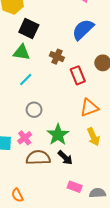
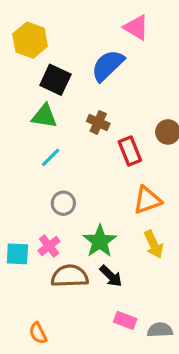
blue semicircle: (83, 30) -> (108, 65), moved

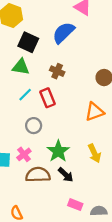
red rectangle: (130, 151) -> (47, 98), moved
orange triangle: (147, 200) -> (94, 112), moved

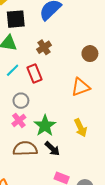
black square: (28, 42) -> (16, 19), turned -30
brown cross: (57, 71) -> (44, 47), turned 32
pink cross: (24, 154) -> (19, 120), moved

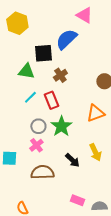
black square: (16, 19) -> (43, 53), moved
green star: (45, 126) -> (61, 126), moved
black arrow: (52, 149) -> (72, 160), moved

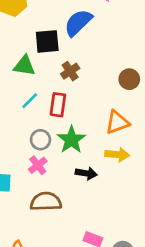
red rectangle: (51, 100) -> (58, 105), turned 30
yellow arrow: (95, 152) -> (117, 154), moved, turned -60
black arrow: (72, 160) -> (86, 173), moved, turned -35

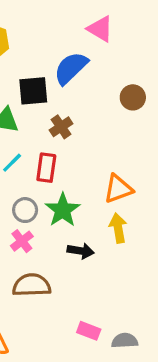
brown circle: (129, 79) -> (133, 97), moved
yellow arrow: (117, 154) -> (118, 228), turned -105

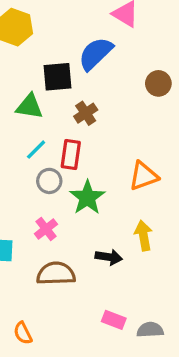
gray circle: (25, 210) -> (49, 181), moved
yellow arrow: (118, 228) -> (144, 236), moved
black arrow: (81, 251) -> (109, 257), moved

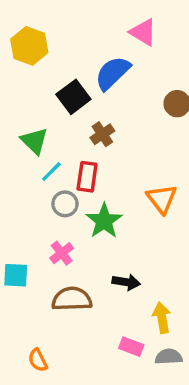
black square: (58, 77) -> (73, 97), turned -32
green triangle: (29, 107) -> (34, 141), moved, turned 36
orange triangle: (144, 176) -> (162, 199), turned -48
yellow arrow: (144, 236) -> (162, 318), moved

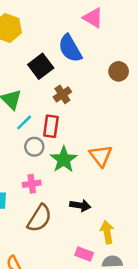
blue semicircle: (113, 73) -> (70, 48), turned -76
orange triangle: (162, 199) -> (101, 156), moved
pink cross: (62, 253) -> (32, 184), turned 30
brown semicircle: (72, 299) -> (39, 218), turned 124

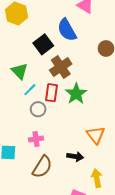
brown cross: (62, 94) -> (61, 67), size x1.5
orange triangle: (101, 156) -> (96, 135), moved
green star: (64, 159) -> (76, 94), moved

